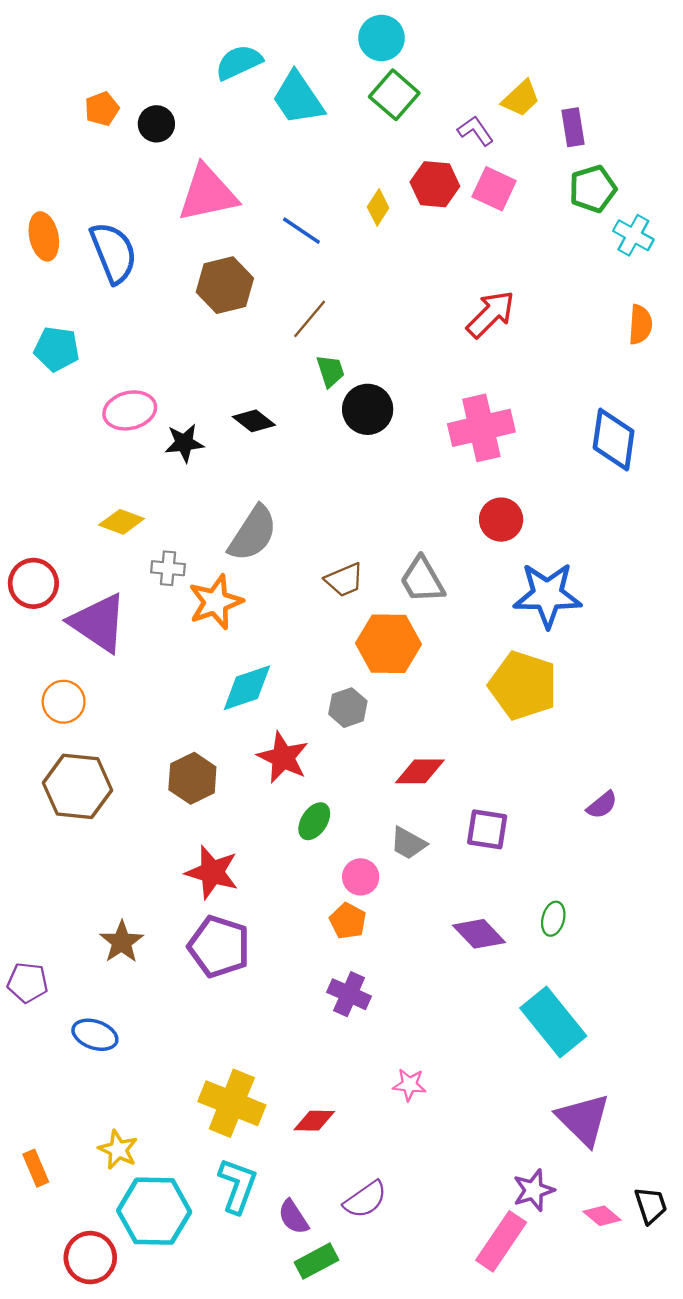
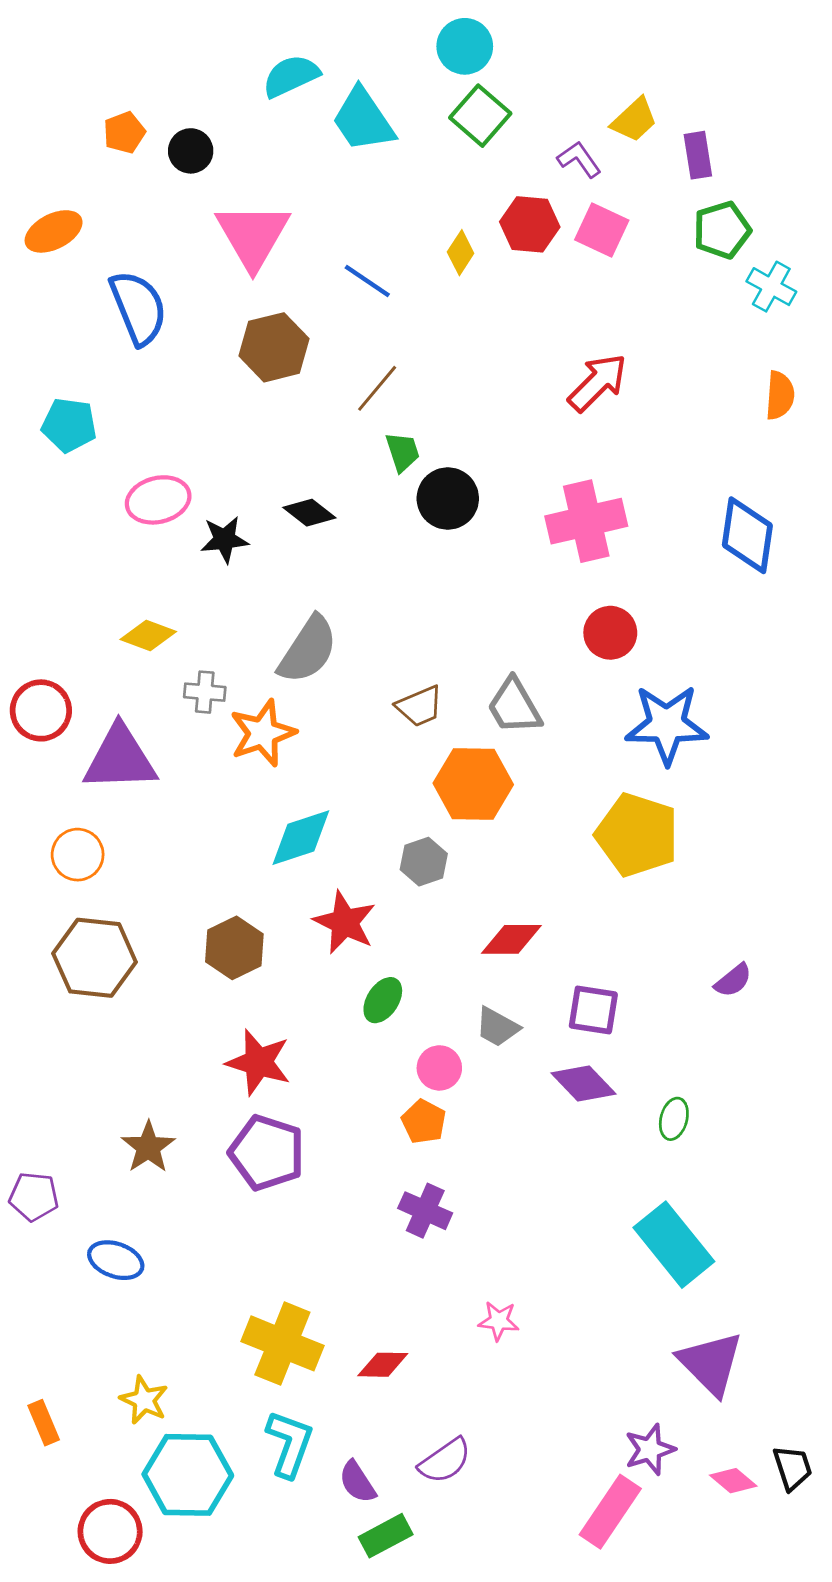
pink triangle: (207, 193) -> (253, 236), turned -48
orange ellipse: (44, 236) -> (54, 231), moved, turned 75
purple triangle: (98, 623) -> (120, 759), turned -36
purple diamond: (479, 934) -> (583, 1083), moved

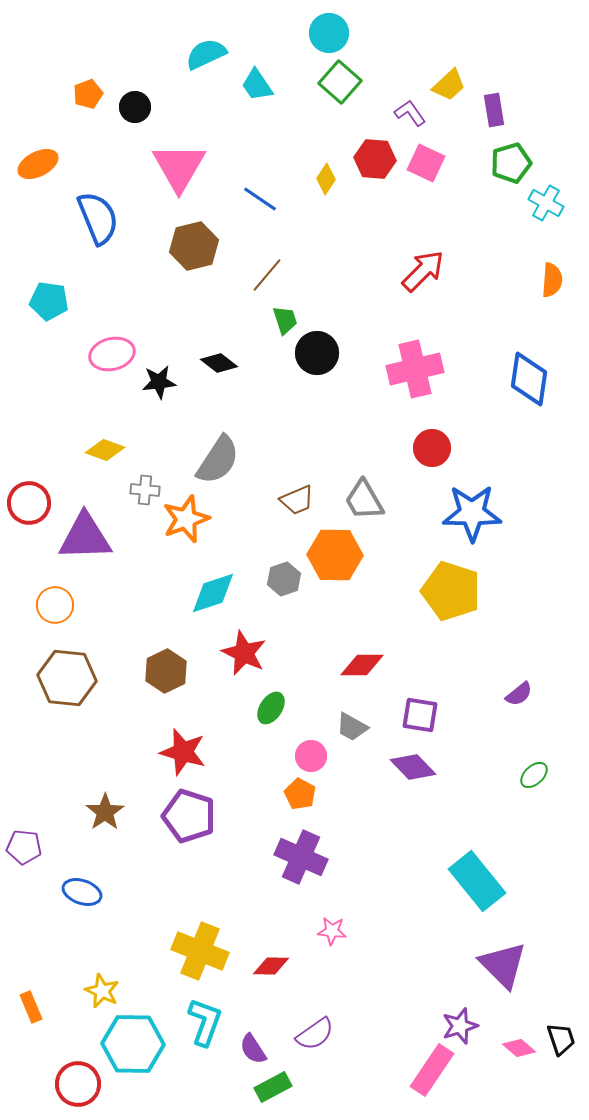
cyan trapezoid: (363, 120) -> (257, 85), size x0.7
gray hexagon: (424, 862) -> (284, 579), moved
green ellipse: (674, 1119) -> (534, 775), moved, turned 32
purple cross: (425, 1211) -> (301, 857), size x1.4
pink star: (499, 1321) -> (332, 931), moved

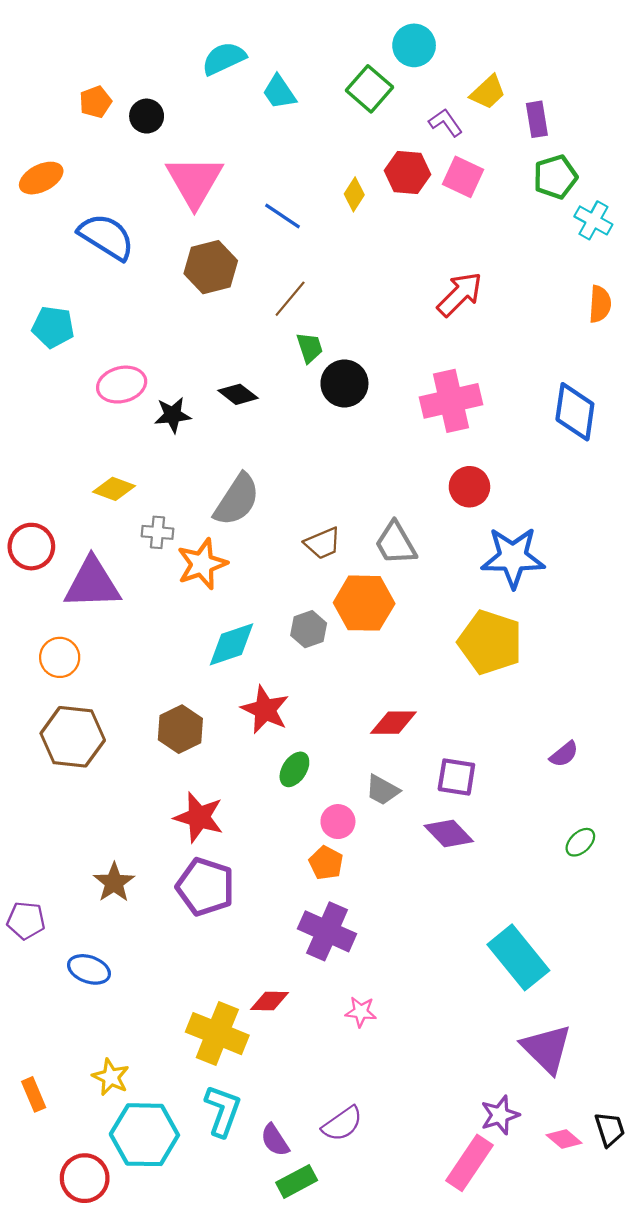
cyan circle: (329, 33) -> (414, 45), moved
blue semicircle: (98, 218) -> (106, 237), turned -36
red diamond: (271, 966) -> (269, 1001), moved

